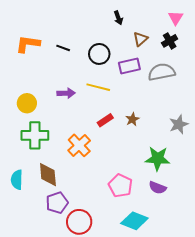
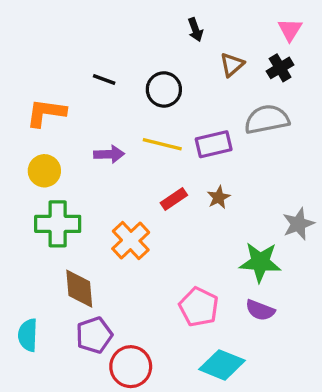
orange L-shape: (28, 44) -> (46, 113), moved
purple rectangle: (129, 66) -> (214, 144), moved
gray star: (179, 124) -> (298, 224), moved
cyan semicircle: (17, 180) -> (28, 335), moved

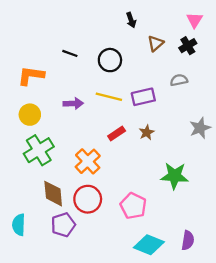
gray semicircle: (267, 119) -> (179, 80), size x0.6
green cross: (58, 224) -> (39, 150), turned -32
gray star: (298, 224) -> (200, 128), moved
purple semicircle: (260, 310) -> (188, 240), moved, turned -102
red circle: (131, 367) -> (88, 199), moved

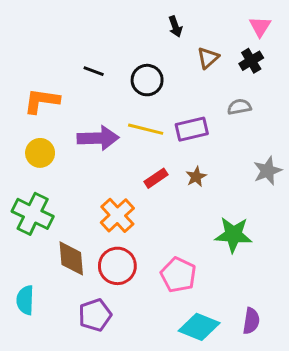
purple arrow: (73, 103) -> (98, 138), size x1.5
green cross: (39, 150) -> (33, 214), moved, turned -32
purple pentagon: (63, 225) -> (95, 315), moved

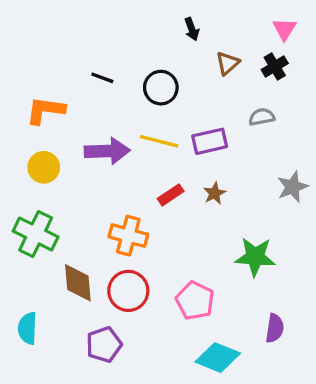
orange cross: (117, 215) -> (128, 236), turned -32
purple semicircle: (251, 321) -> (275, 328), moved

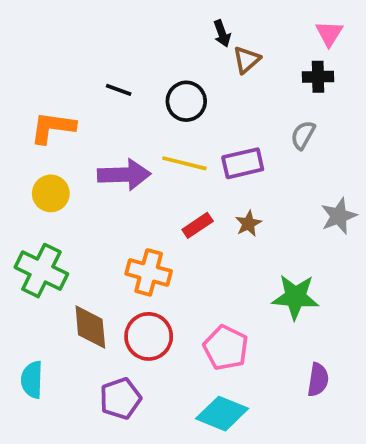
brown triangle: (228, 63) -> (246, 60), moved
black cross: (275, 66) -> (318, 77), turned 30
gray semicircle: (262, 117) -> (303, 135), turned -50
cyan diamond: (218, 358) -> (222, 414), moved

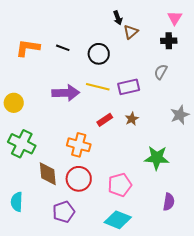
orange L-shape: (53, 128) -> (28, 48), moved
yellow circle: (51, 193) -> (14, 103), moved
pink pentagon: (226, 348) -> (120, 185), turned 30

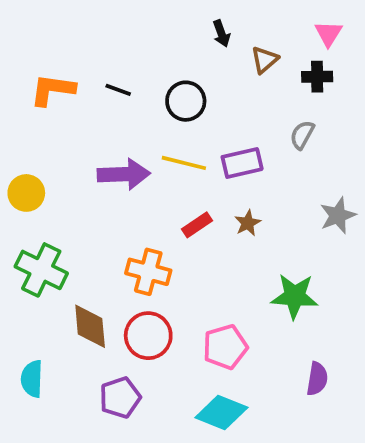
brown triangle: (131, 32) -> (265, 60), moved

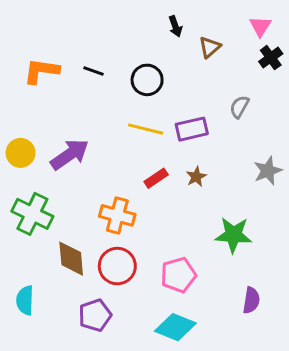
black cross: (317, 77) -> (271, 58), moved, turned -35
purple arrow: (124, 174) -> (70, 154), moved, turned -33

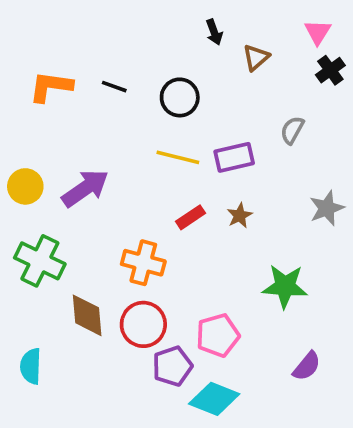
purple semicircle: (251, 300) -> (307, 366), turned 30
purple pentagon: (95, 315) -> (172, 366), moved

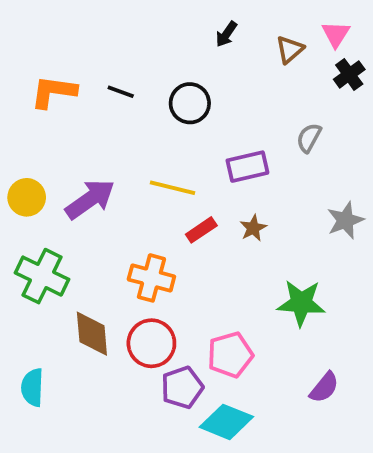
black arrow: (214, 32) -> (226, 34), turned 55
brown triangle: (256, 58) -> (290, 49), moved
yellow line: (178, 157) -> (173, 188), moved

